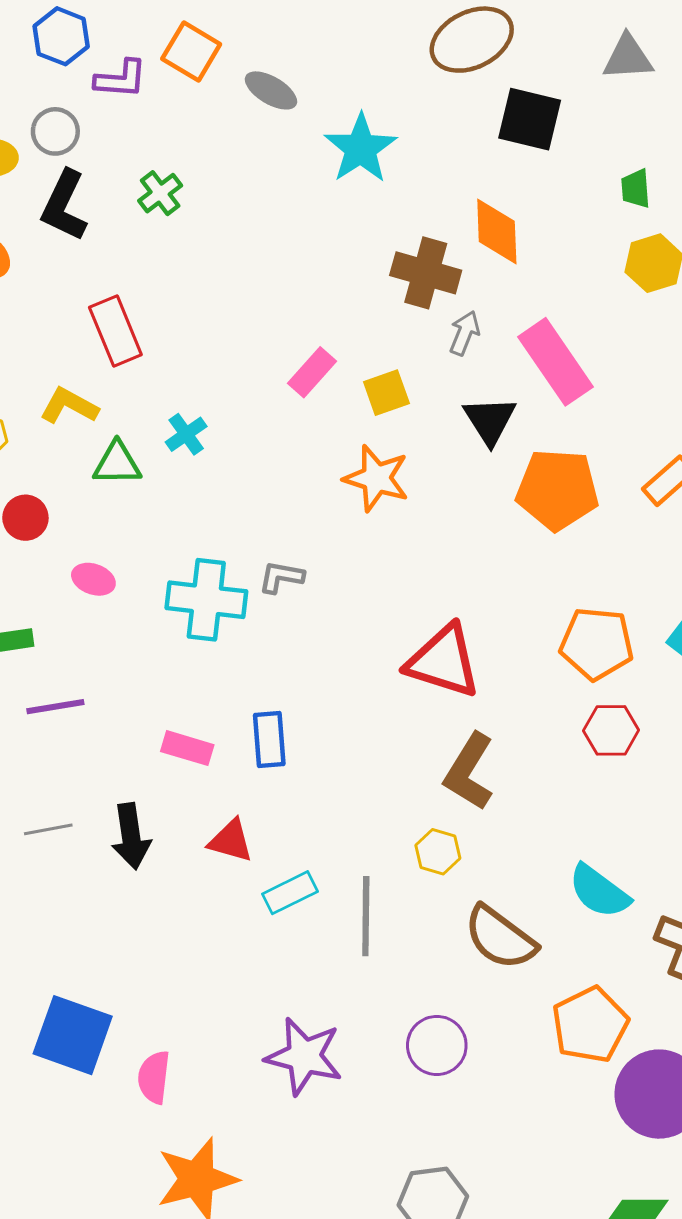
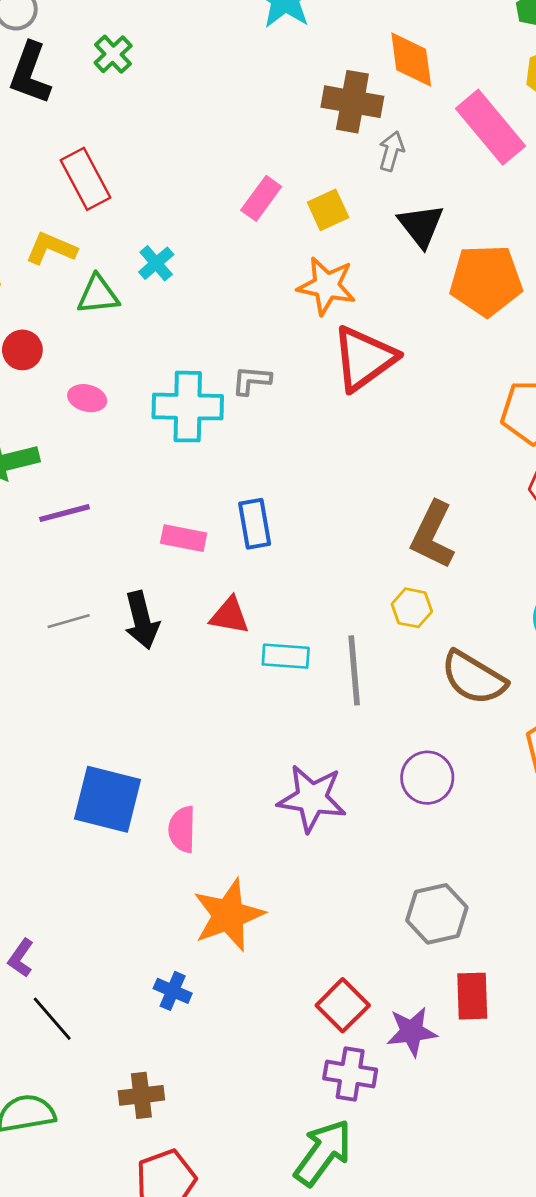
pink rectangle: (556, 362) -> (490, 127), moved
red triangle: (443, 661) -> (364, 358), moved, turned -48
cyan rectangle: (290, 893) -> (286, 656), turned 36

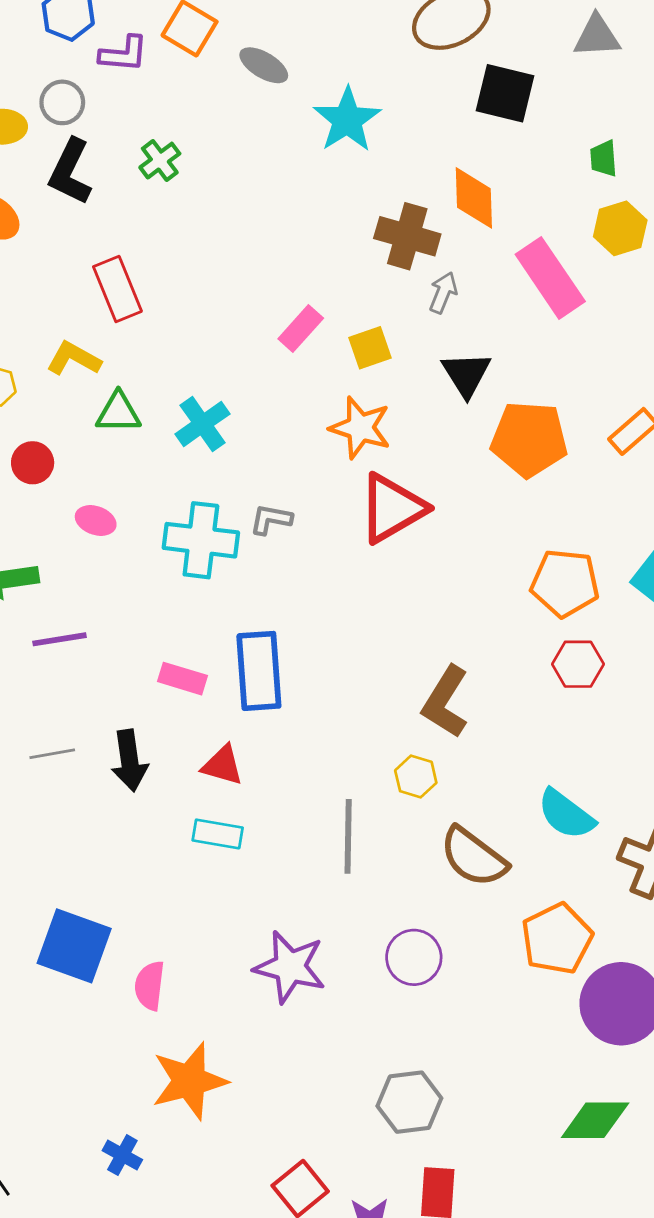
cyan cross: (156, 263) -> (202, 424), moved, size x1.4
blue rectangle: (255, 524) -> (259, 671), size x1.5
cyan rectangle: (286, 656) -> (218, 834), moved

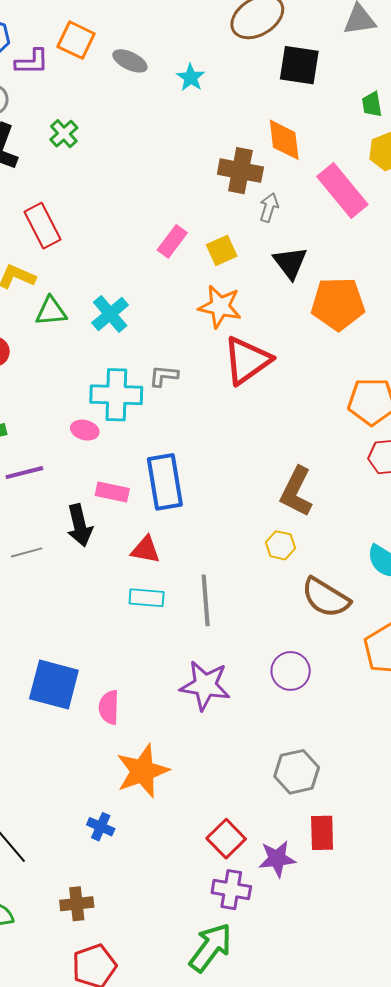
cyan star: (347, 120) -> (191, 78), moved, size x0.6
pink ellipse: (96, 521) -> (85, 430), moved
black arrow: (129, 761) -> (80, 525), moved
gray line: (348, 836) -> (206, 600), moved

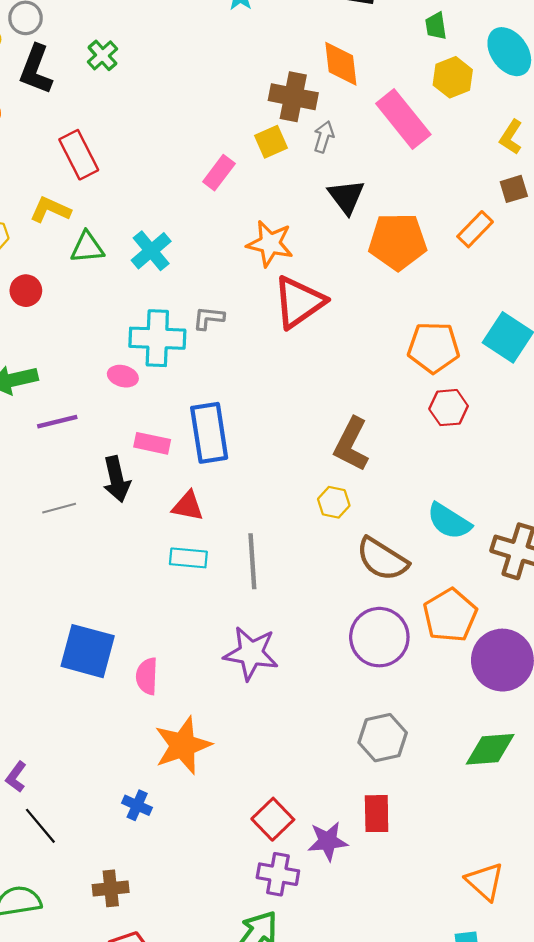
yellow square: (222, 250) -> (271, 142), moved
purple circle: (291, 671) -> (379, 637), moved, size x1.4
gray hexagon: (297, 772) -> (383, 738), moved

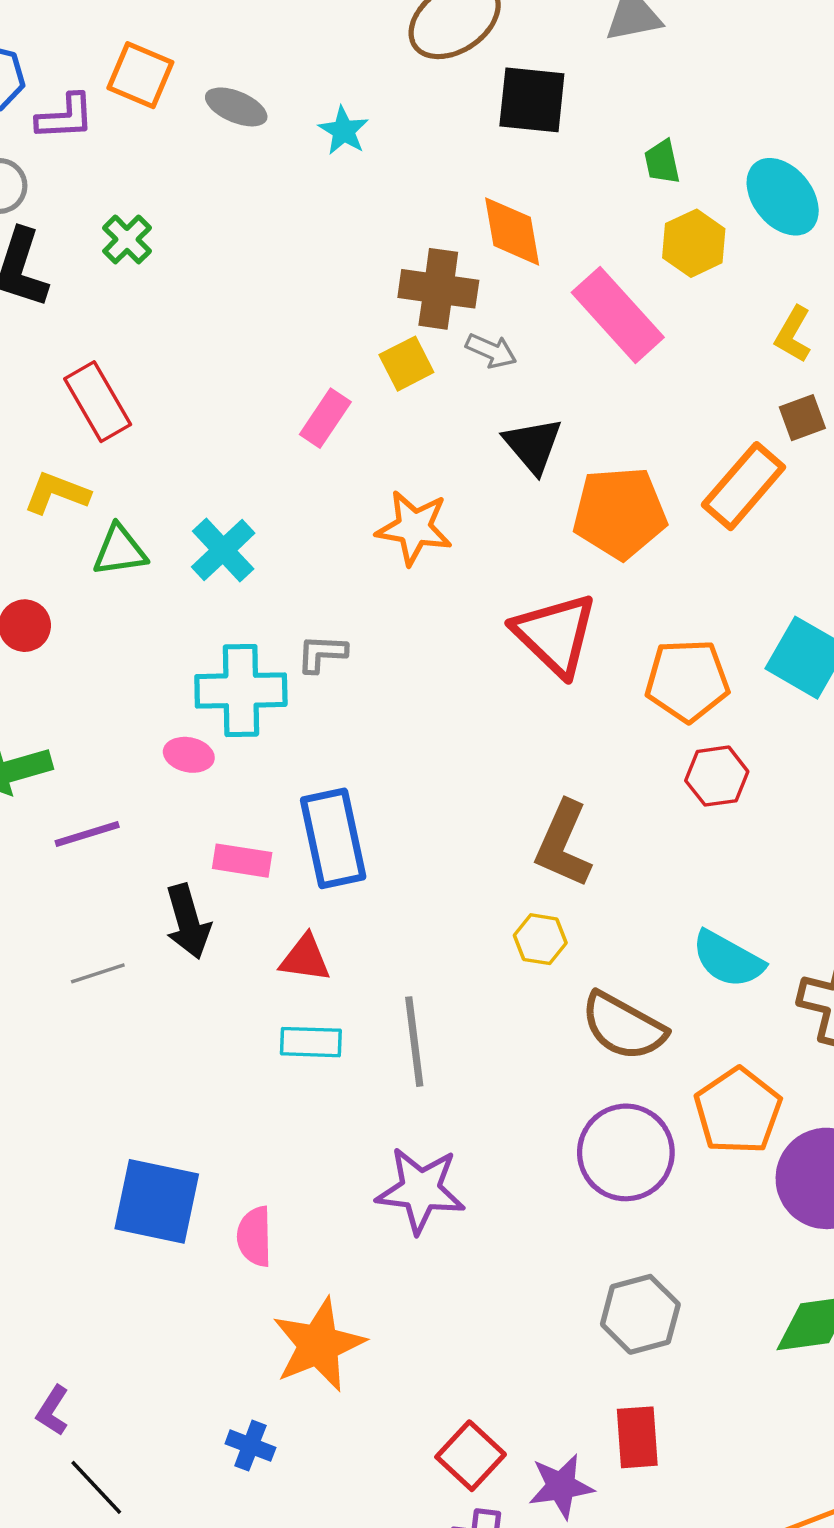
gray arrow: (324, 137) -> (491, 351), turned 100
orange rectangle: (475, 229) -> (744, 486), size x1.4
red triangle: (299, 302) -> (555, 634), moved, turned -38

